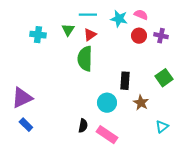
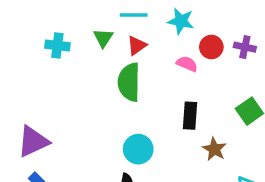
pink semicircle: (141, 15) -> (187, 64), moved
cyan circle: (107, 103) -> (138, 149), moved

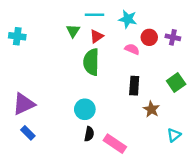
cyan cross: (57, 45) -> (17, 36), moved
cyan circle: (138, 149) -> (85, 109), moved

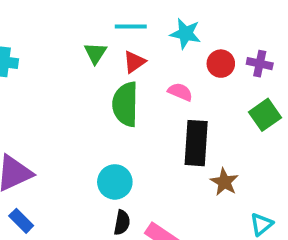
pink semicircle: (132, 49) -> (180, 92), moved
green square: (176, 82) -> (265, 115), moved
black rectangle: (134, 86) -> (196, 143), size x1.4

